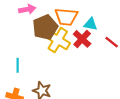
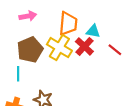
orange trapezoid: (66, 17) -> (68, 24), turned -90
brown pentagon: (45, 27) -> (30, 50), moved

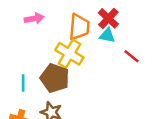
red cross: (84, 46) -> (108, 18), moved
brown pentagon: (30, 50) -> (55, 78), moved, turned -30

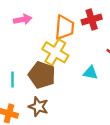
red cross: (108, 18) -> (92, 20), turned 30
cyan triangle: (107, 35) -> (90, 73), moved

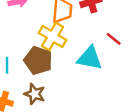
cyan triangle: (90, 73) -> (90, 58), size x1.6

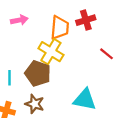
cyan triangle: (90, 58) -> (85, 100), moved

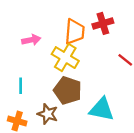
pink arrow: (19, 20) -> (31, 40), moved
brown pentagon: (38, 73) -> (68, 90), moved

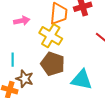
brown star: (48, 114) -> (25, 79), moved

